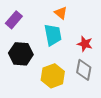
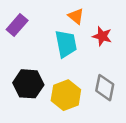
red star: (85, 44) -> (102, 36), moved
black hexagon: (21, 54) -> (28, 84), moved

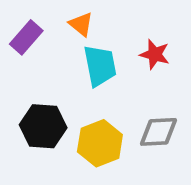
orange triangle: (76, 16) -> (81, 24), moved
gray diamond: (105, 88) -> (159, 132), turned 76

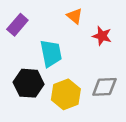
orange triangle: (81, 24) -> (75, 16), moved
cyan trapezoid: (100, 66) -> (51, 53), moved

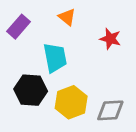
orange triangle: (75, 16) -> (67, 17), moved
gray diamond: (104, 87) -> (110, 110), moved

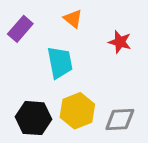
black hexagon: (31, 90) -> (34, 118), moved

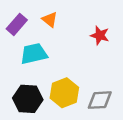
orange triangle: (73, 19) -> (50, 20), moved
cyan trapezoid: (60, 62) -> (34, 54), moved, turned -92

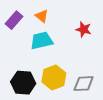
cyan trapezoid: (34, 54) -> (42, 41), moved

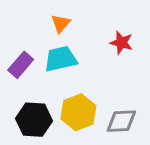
orange triangle: (42, 16) -> (61, 23), turned 32
purple rectangle: (14, 20) -> (21, 65), moved

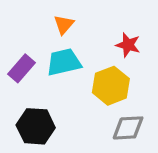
yellow hexagon: (78, 112) -> (111, 86), moved

